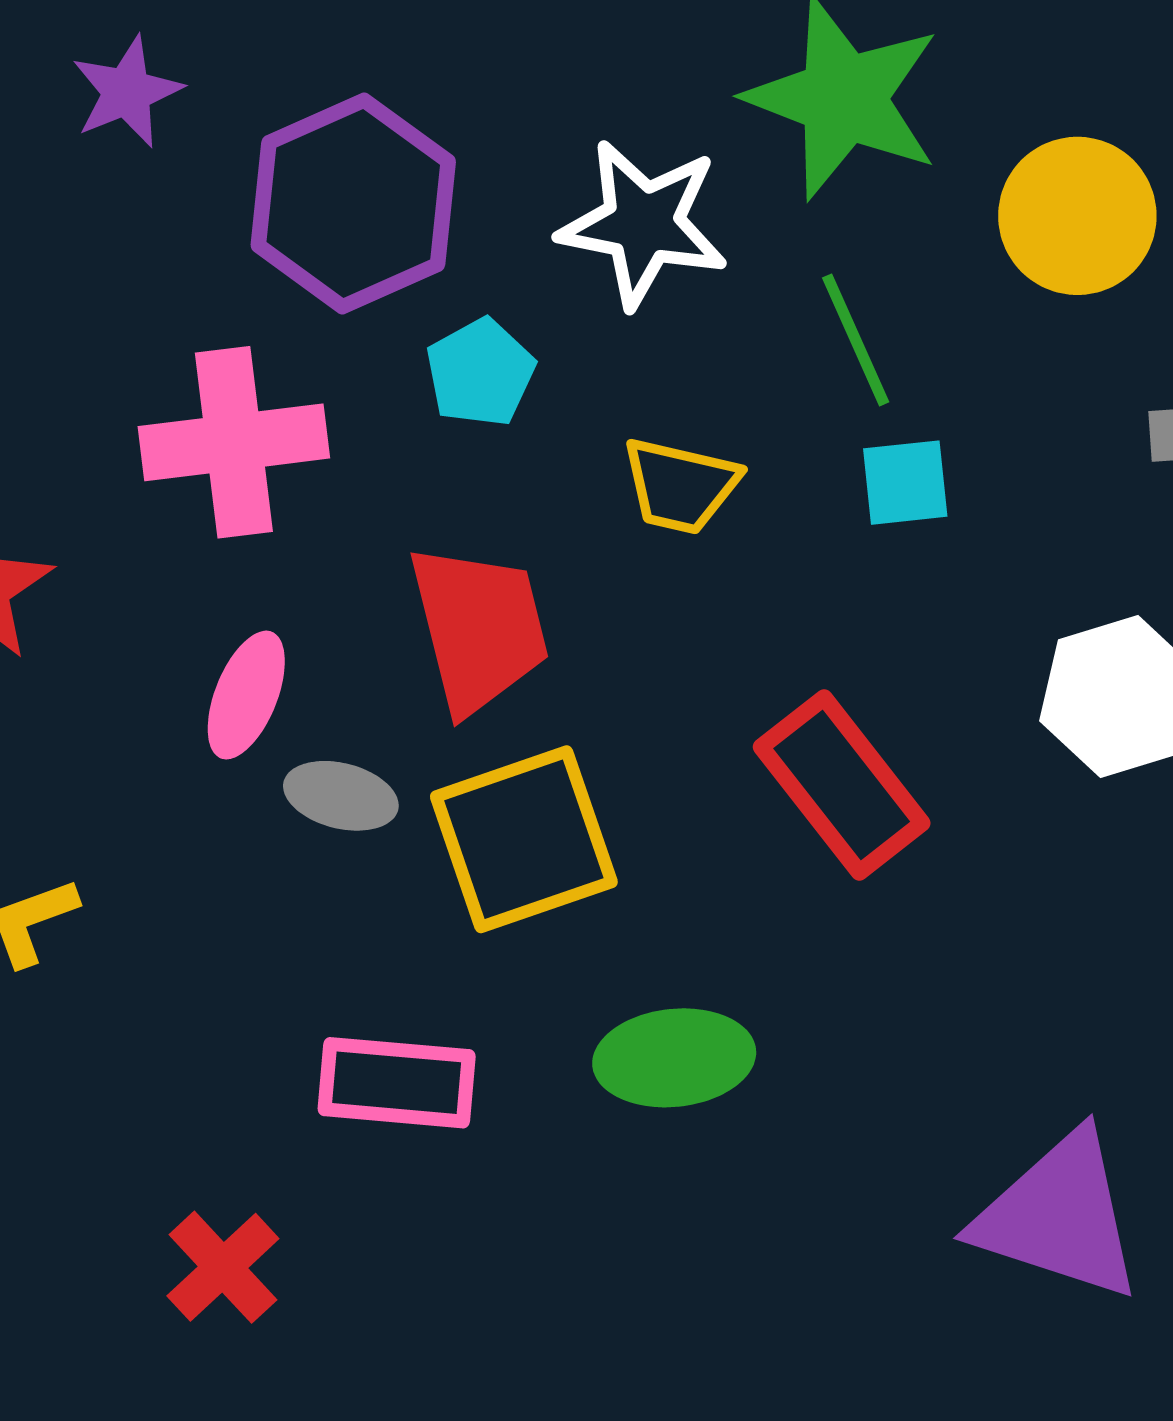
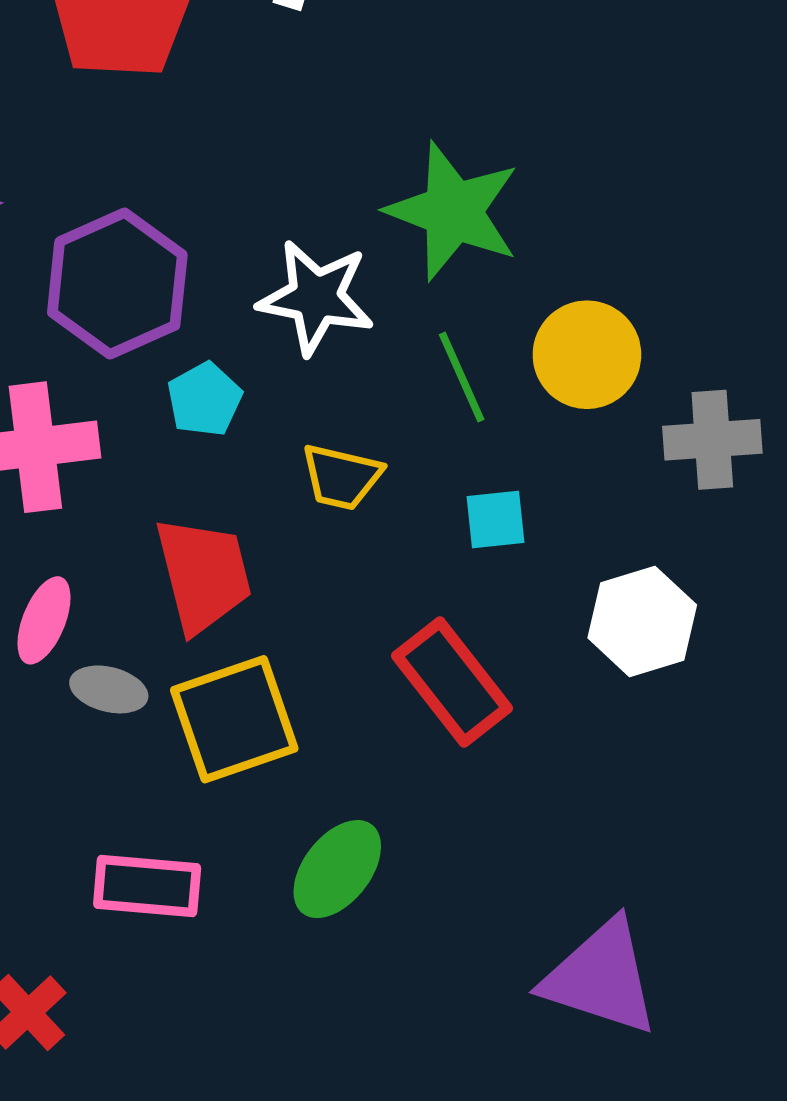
yellow circle: (1077, 216) -> (587, 355), moved
cyan square: (905, 483) -> (496, 519), moved
green ellipse: (674, 1058) -> (337, 869), turned -46

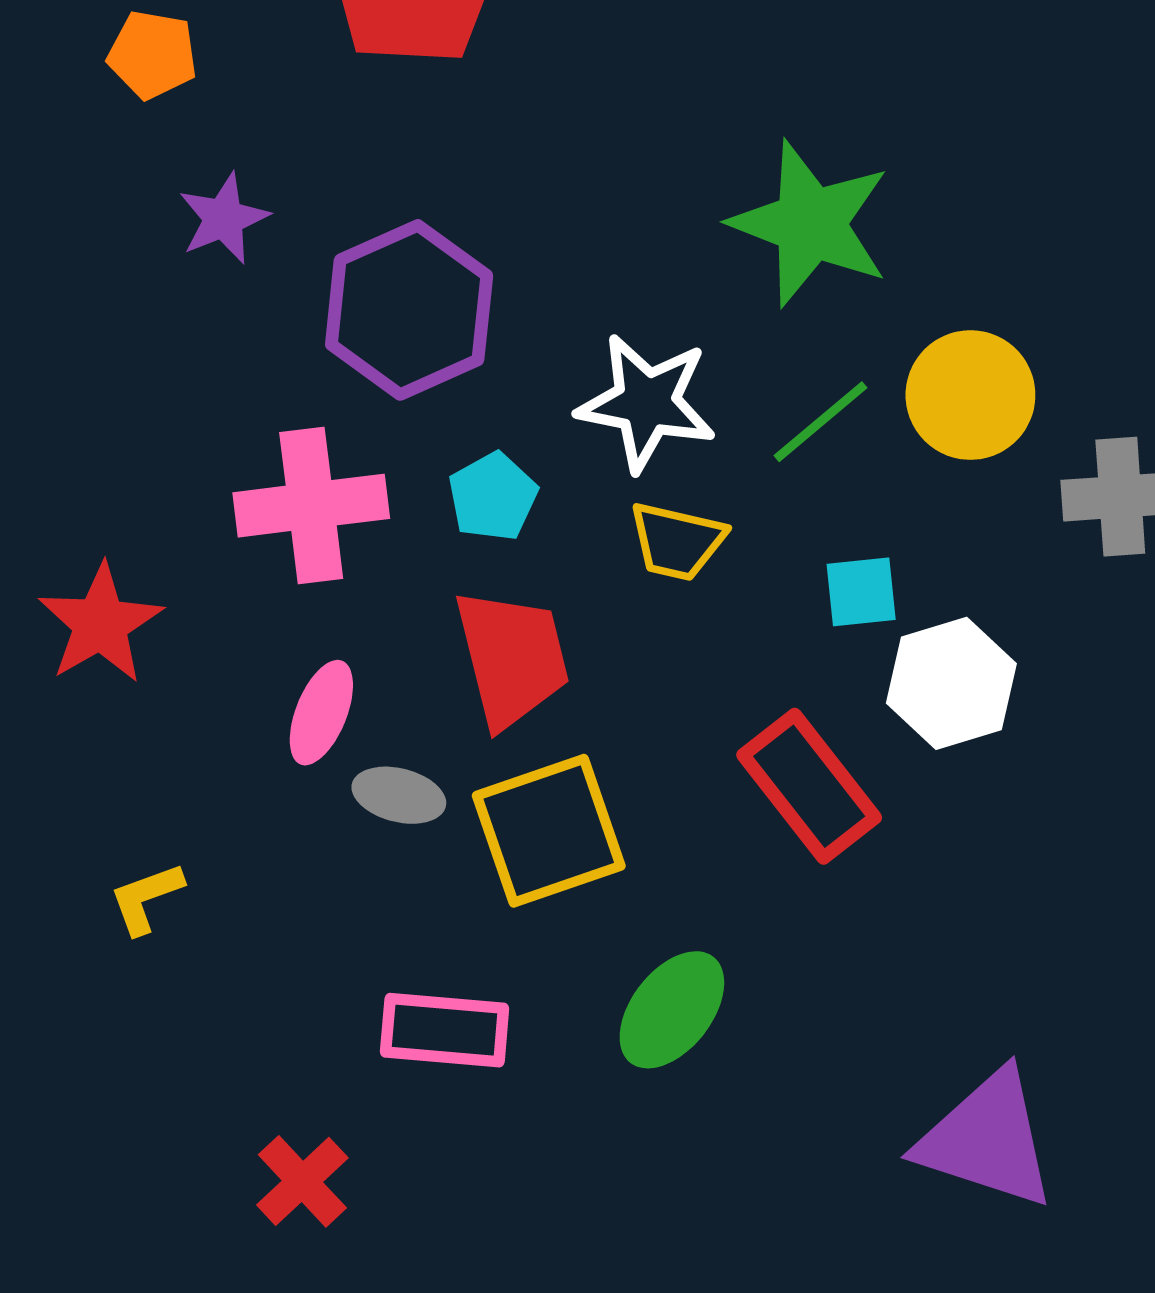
white star: (316, 297) -> (647, 403), moved
green line: (462, 377) -> (821, 422), turned 74
cyan pentagon: (204, 399) -> (493, 497), moved
white hexagon: (642, 621) -> (951, 683), moved

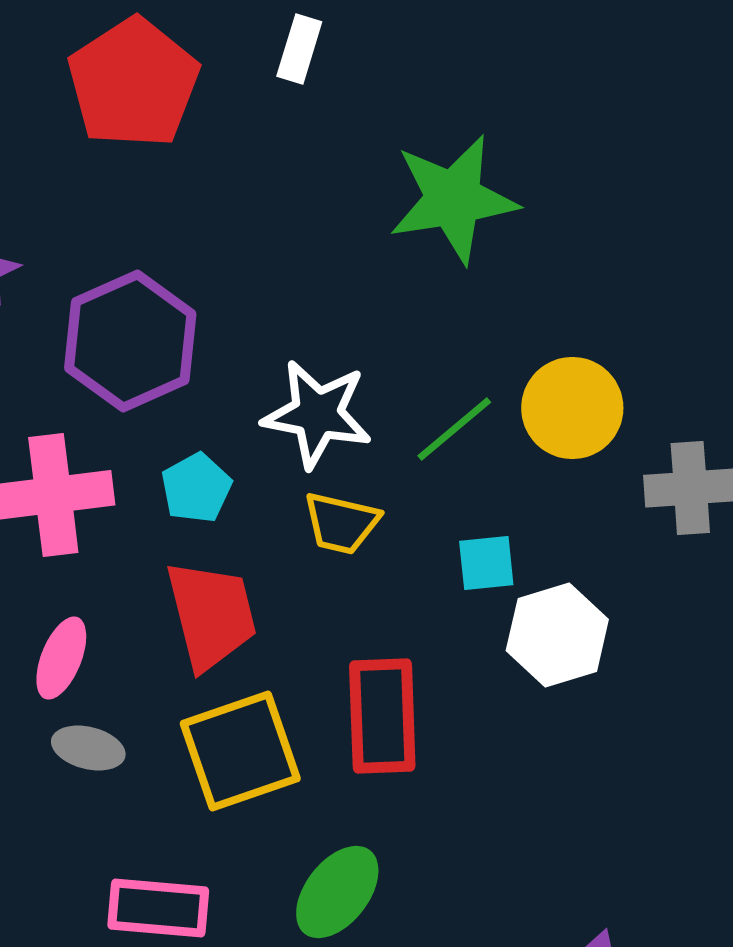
green star: (810, 224) -> (453, 199), moved, turned -30
red rectangle: (809, 786) -> (382, 716), moved, turned 36
gray ellipse: (399, 795) -> (88, 748), moved

